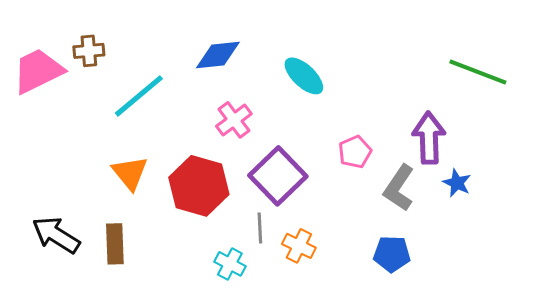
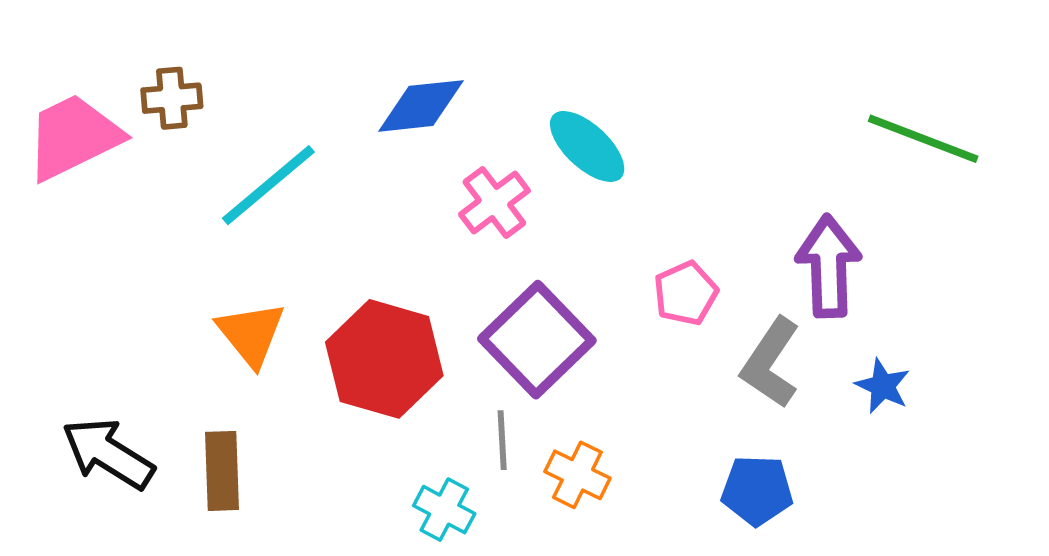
pink cross: (234, 120) -> (494, 202), moved
blue star: (457, 183) -> (883, 386), moved

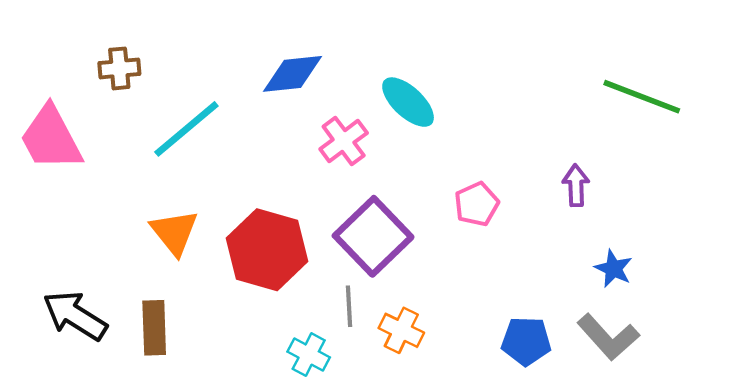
pink trapezoid: (73, 137) -> (51, 138), moved, turned -92
purple arrow: (829, 266) -> (576, 185), size x0.6
gray L-shape: (771, 363) -> (608, 337), moved, turned -76

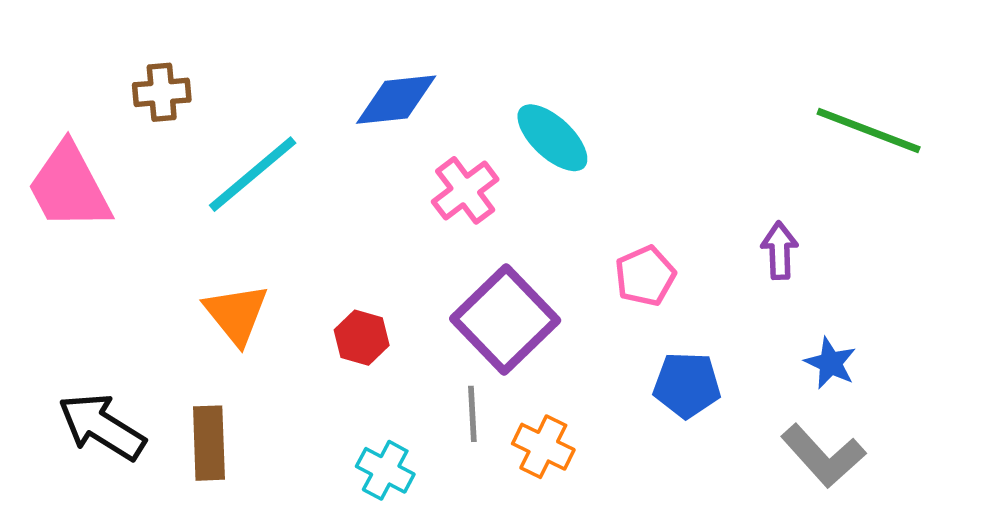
red hexagon: (267, 250) -> (362, 338), size x0.5
blue pentagon: (526, 341) -> (687, 385), moved
cyan cross: (309, 355) -> (385, 470), moved

